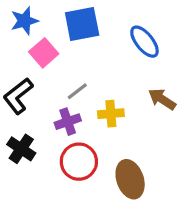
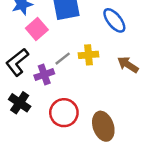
yellow cross: (111, 114) -> (89, 55), moved
purple cross: (68, 122) -> (44, 75), moved

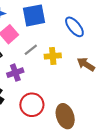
gray line: (63, 59) -> (31, 50), moved

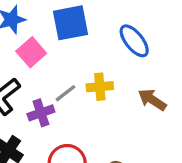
gray line: (31, 50) -> (65, 93), moved

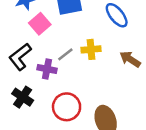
purple cross: (41, 113) -> (47, 69), turned 30

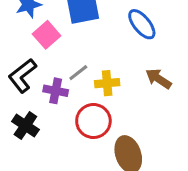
yellow cross: (91, 49) -> (107, 83), moved
red circle: (67, 107) -> (93, 121), moved

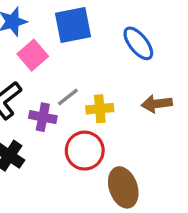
brown arrow: (158, 79) -> (157, 104), turned -40

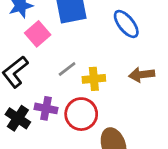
purple cross: (43, 117) -> (46, 108), moved

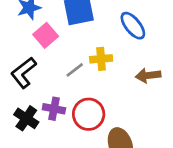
yellow cross: (94, 79) -> (101, 59), moved

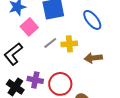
gray line: (75, 70) -> (50, 43), moved
brown arrow: (148, 75) -> (93, 58), moved

